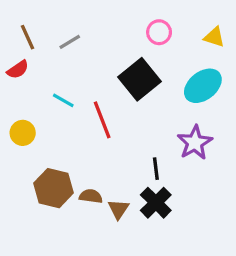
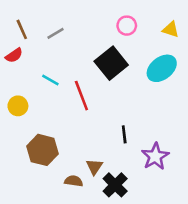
purple star: (195, 143) -> (155, 156), moved
brown semicircle: (91, 196) -> (74, 181), moved
black cross: (156, 203) -> (115, 185), moved

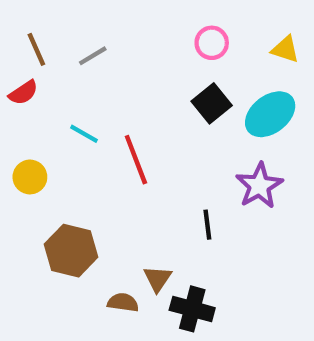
black square: (111, 63) -> (212, 103), moved, size x0.7
purple star: (155, 156) -> (259, 186), moved
black cross: (115, 185) -> (192, 309), turned -30

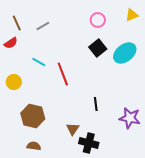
yellow triangle: (285, 49) -> (132, 15), moved, turned -40
purple star: (259, 186) -> (130, 118), moved, turned -30
brown semicircle: (123, 302) -> (34, 146), moved

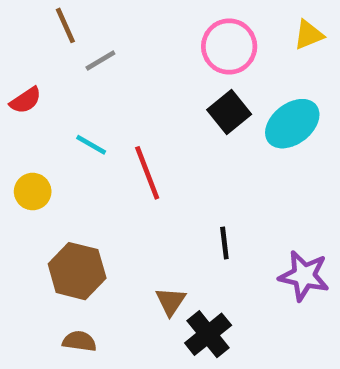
pink circle: (98, 20) -> (229, 46), size x1.5
brown line: (17, 23) -> (65, 25), moved
black cross: (89, 143) -> (208, 334), turned 36

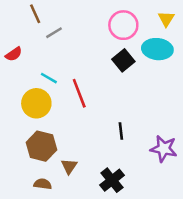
yellow triangle: (309, 35) -> (166, 19), turned -36
cyan ellipse: (292, 124) -> (157, 49), moved, turned 44
yellow circle: (33, 192) -> (36, 103), moved, size x1.5
brown triangle: (171, 301) -> (69, 166), moved

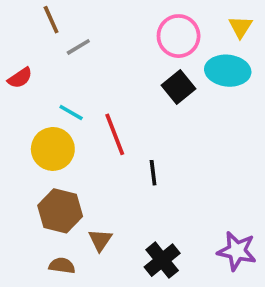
black line: (121, 131) -> (153, 173), moved
purple star: (164, 149) -> (237, 251), moved

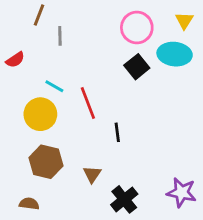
brown line: (51, 20) -> (39, 15), turned 45
gray line: (78, 47) -> (60, 36), turned -60
brown triangle: (100, 240) -> (92, 174), moved
brown semicircle: (62, 266) -> (29, 204), moved

